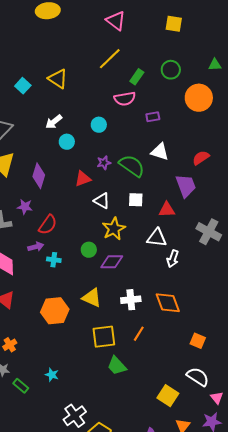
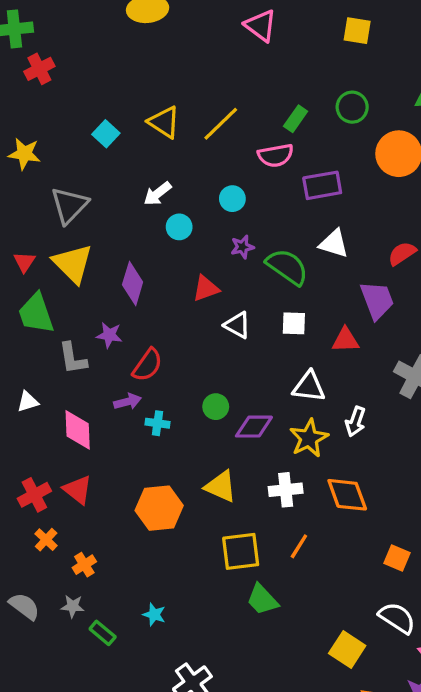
yellow line: (110, 59) -> (221, 124), moved
purple rectangle: (153, 117) -> (322, 185), size x1.6
purple star: (104, 163) -> (242, 247), moved
yellow star: (114, 229) -> (309, 438), moved
white triangle: (157, 238) -> (309, 387), moved

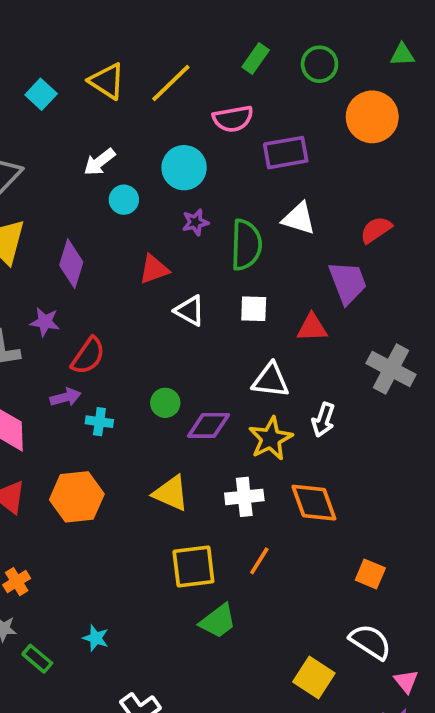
green rectangle: (296, 119) -> (256, 59), moved
cyan circle: (232, 199) -> (184, 168), size x1.5
green semicircle: (287, 267) -> (246, 245), turned 57
orange hexagon: (159, 508) -> (77, 497), moved
green trapezoid: (262, 600) -> (218, 621), turned -84

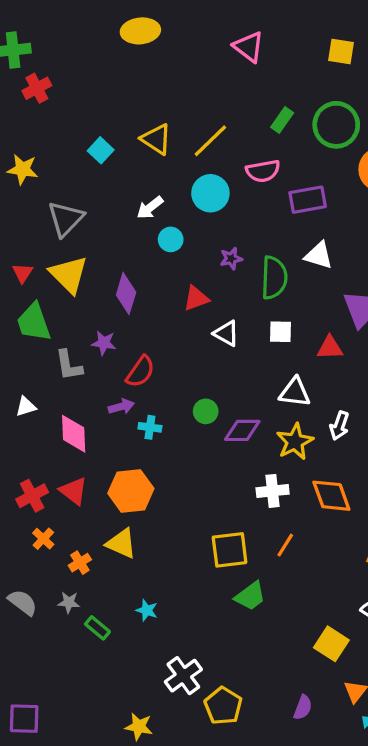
green circle: (320, 64) -> (336, 125), size x1.5
cyan circle: (184, 168) -> (210, 193), moved
yellow triangle: (171, 493) -> (121, 543), moved

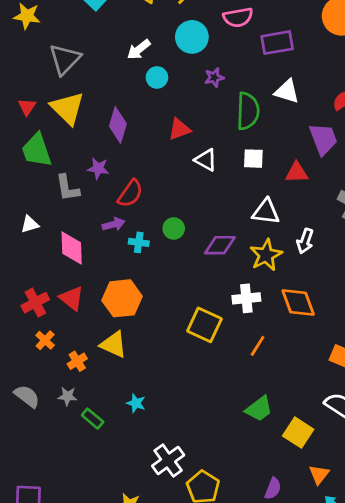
purple star: (231, 259) -> (214, 77), moved
green circle: (206, 411) -> (174, 228), moved
yellow square: (230, 550) -> (204, 325), moved, turned 32
green trapezoid: (250, 596) -> (259, 409), moved

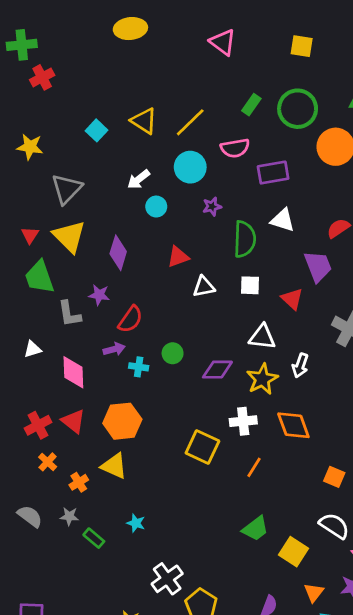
white triangle: (206, 160) -> (204, 287), turned -40
red triangle: (297, 173) -> (292, 299), turned 45

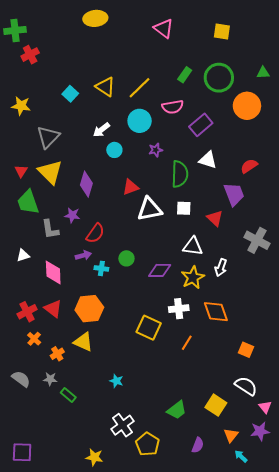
purple rectangle: (273, 173) -> (201, 125), turned -30
white triangle: (204, 287) -> (150, 209), size x1.5
cyan star: (136, 523) -> (116, 381), moved
green trapezoid: (255, 529) -> (177, 410), moved

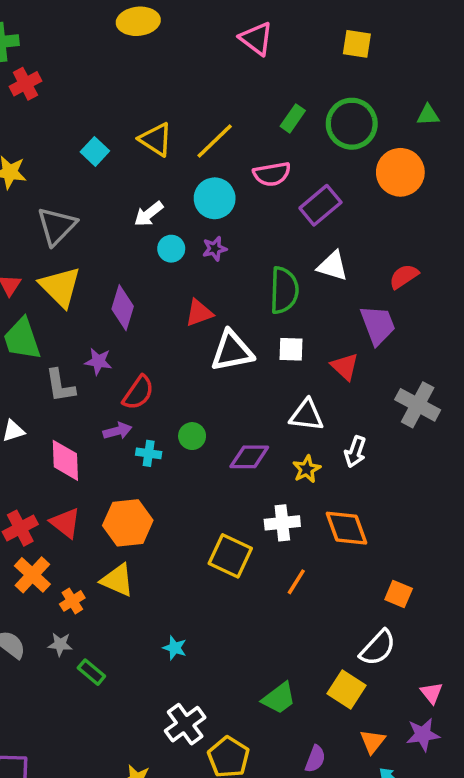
purple star: (156, 150) -> (215, 249), moved
yellow star: (193, 278) -> (307, 469), size x0.7
orange cross: (34, 339) -> (32, 575), size x1.5
white semicircle: (246, 386) -> (378, 648), moved, turned 100

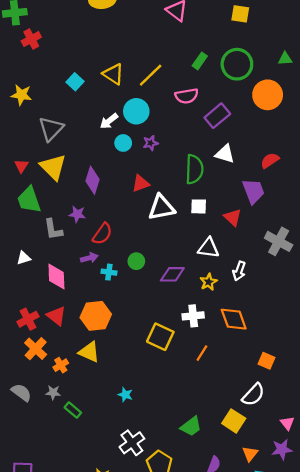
cyan circle: (215, 198) -> (136, 111), moved

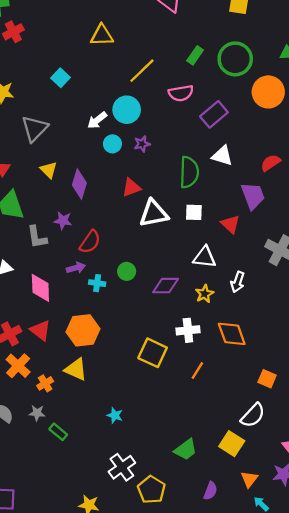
yellow triangle: (113, 74) -> (102, 35), moved, turned -35
yellow triangle: (53, 167) -> (49, 170), moved, size x0.6

